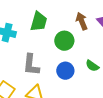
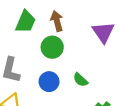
brown arrow: (82, 21) -> (57, 21), moved

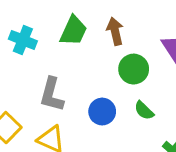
green circle: (52, 47) -> (134, 69), moved

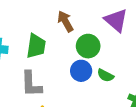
green trapezoid: (73, 31) -> (36, 46), moved
blue circle: (102, 112) -> (81, 71), moved

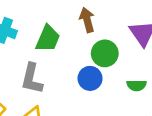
green semicircle: (105, 75) -> (137, 85), moved, turned -42

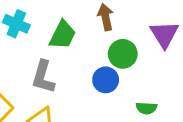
green semicircle: (137, 85) -> (146, 108), moved

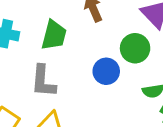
green circle: (123, 54) -> (135, 48), moved

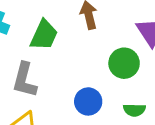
blue circle: (106, 71) -> (88, 101), moved

